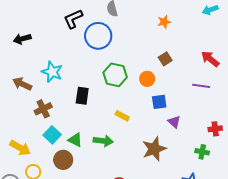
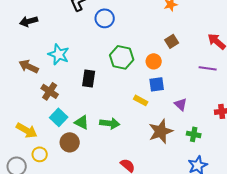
blue circle: (98, 36) -> (105, 18), size x0.7
blue square: (159, 102) -> (157, 84), moved
brown cross: (43, 109) -> (50, 91), turned -30
yellow rectangle: (122, 116) -> (141, 100), moved
green cross: (202, 152) -> (194, 134), moved

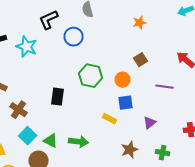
cyan star: (59, 54) -> (27, 47), moved
purple line: (208, 68) -> (165, 87), moved
purple triangle: (181, 104) -> (150, 123), turned 40
brown star: (161, 131) -> (130, 150), size x0.7

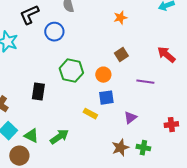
green arrow: (79, 142) -> (59, 137), turned -42
brown star: (130, 150) -> (120, 148), moved

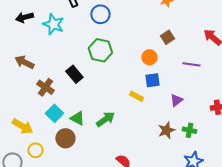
green hexagon: (71, 71) -> (100, 50), moved
black rectangle: (38, 92) -> (74, 74), moved, turned -48

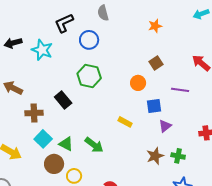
blue square: (152, 80) -> (154, 106), moved
brown cross: (45, 87) -> (34, 113), turned -36
green arrow: (105, 119) -> (94, 145), turned 72
yellow circle: (35, 150) -> (74, 176), moved

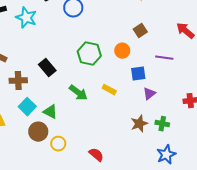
green hexagon: (89, 76) -> (89, 54), moved
green arrow: (94, 145) -> (78, 93), moved

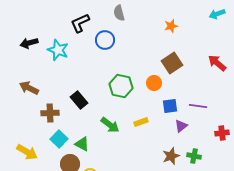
brown square: (140, 31) -> (172, 63), size x1.5
purple line: (164, 58) -> (198, 106), moved
yellow rectangle: (109, 90) -> (141, 122), turned -48

